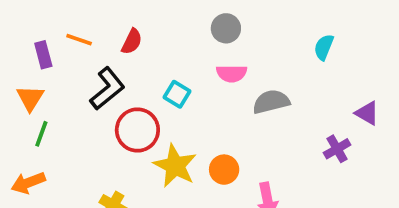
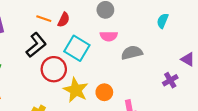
orange line: (79, 40) -> (44, 19), moved
red semicircle: (132, 42) -> (64, 20), moved
cyan square: (177, 94) -> (77, 48), size x1.6

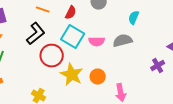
red semicircle: (64, 20) -> (71, 13), moved
cyan semicircle: (163, 21) -> (134, 18), moved
pink semicircle: (109, 36) -> (97, 42), moved

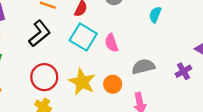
gray semicircle: (123, 41) -> (143, 67), moved
pink semicircle: (97, 42) -> (111, 43), turned 70
red circle: (52, 56) -> (44, 77), moved

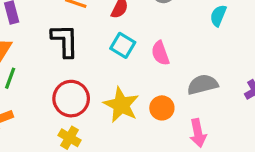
black L-shape: (40, 33) -> (65, 41), turned -52
cyan square: (83, 37) -> (123, 45), size x0.7

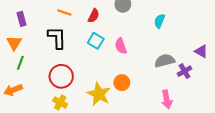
gray semicircle: (203, 84) -> (165, 61), moved
yellow star: (121, 105) -> (99, 94), moved
pink arrow: (198, 133) -> (167, 99), moved

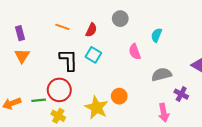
black L-shape: (57, 38) -> (69, 60), moved
orange triangle: (14, 43) -> (22, 56), moved
pink semicircle: (121, 46) -> (135, 52), moved
green line: (20, 63) -> (39, 100), moved, turned 64
purple cross: (185, 71) -> (181, 94), moved, turned -32

